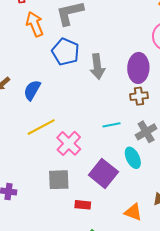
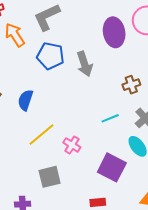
purple ellipse: (138, 68) -> (114, 32), moved
pink cross: (69, 143) -> (72, 145), size x0.7
gray square: (59, 180) -> (50, 177), moved

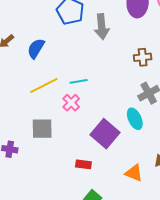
cyan line: (110, 118) -> (79, 81), moved

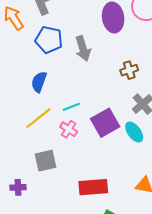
blue semicircle: (36, 48) -> (39, 82), moved
purple square: (105, 134) -> (105, 123), moved, turned 32
red rectangle: (83, 164) -> (93, 187), size x1.8

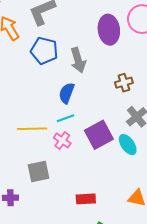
blue semicircle: (39, 82) -> (67, 93), moved
yellow line: (38, 118) -> (32, 129), turned 36
red rectangle: (93, 187) -> (86, 199), size x0.7

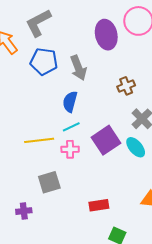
pink cross: (62, 141) -> (70, 149), turned -30

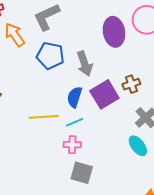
yellow line: (39, 140) -> (44, 117), moved
purple square: (106, 140) -> (104, 94), moved
gray square: (49, 182) -> (82, 173), moved, turned 30

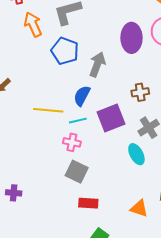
gray arrow: (85, 64) -> (97, 64), turned -150
purple square: (104, 94) -> (111, 118), moved

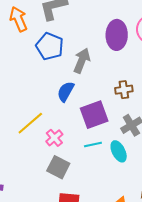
yellow line: (48, 110) -> (30, 123), moved, turned -48
cyan line: (78, 121) -> (93, 145), moved
pink cross: (72, 142) -> (54, 138), turned 36

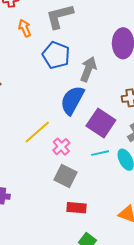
orange arrow: (19, 19) -> (25, 28), size x0.7
blue semicircle: (66, 92) -> (72, 100), size x1.4
purple square: (94, 115) -> (101, 123), turned -36

